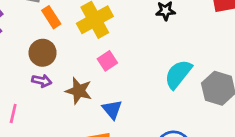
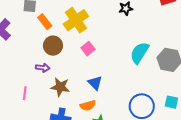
brown circle: (43, 53) -> (53, 46), moved
brown star: (79, 91) -> (60, 87), moved

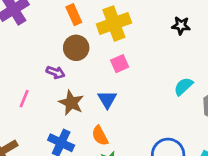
cyan semicircle: (140, 53) -> (183, 86), size x0.7
blue triangle: (95, 83) -> (107, 99), moved
orange semicircle: (88, 105) -> (100, 136), turned 63

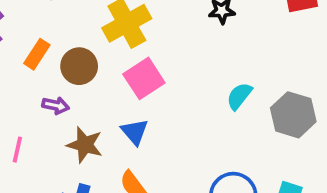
orange rectangle: (74, 15) -> (37, 54), moved, turned 66
pink square: (120, 64) -> (144, 78), size x1.5

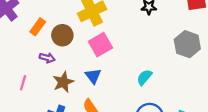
cyan semicircle: (239, 96) -> (144, 77), moved
gray hexagon: (293, 115) -> (187, 44), moved
brown star: (85, 145) -> (63, 82), turned 30

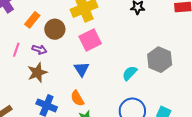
gray hexagon: (187, 44) -> (160, 60), moved
brown star: (63, 82) -> (37, 73), moved
pink line: (23, 83) -> (16, 50), moved

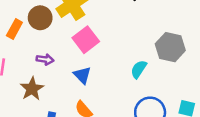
brown circle: (55, 29) -> (40, 18), moved
purple arrow: (39, 50) -> (45, 59), moved

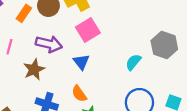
purple arrow: (45, 59) -> (49, 44), size x1.6

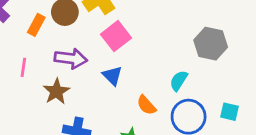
cyan semicircle: (133, 62) -> (179, 81), moved
orange semicircle: (79, 94) -> (146, 105), moved

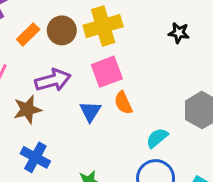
purple arrow: (71, 59) -> (53, 80), turned -40
orange semicircle: (146, 105) -> (123, 103), moved

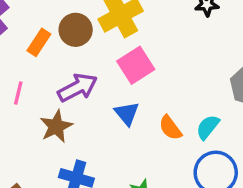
orange semicircle: (123, 103) -> (170, 128), moved

